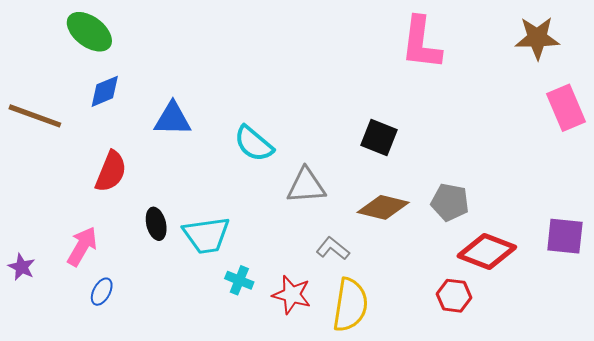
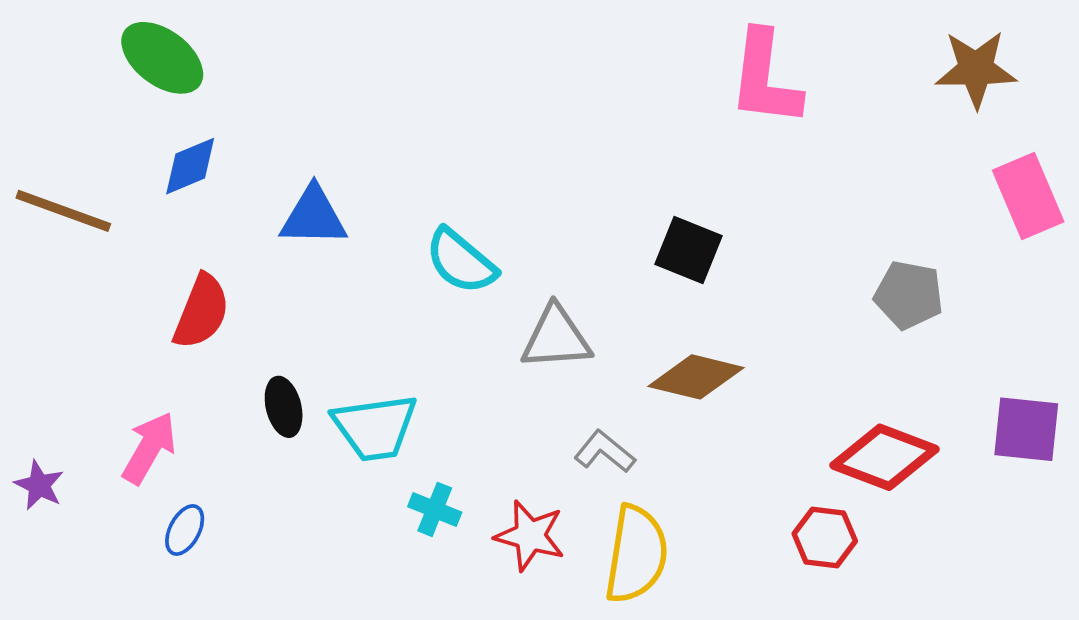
gray pentagon: (450, 202) -> (909, 295), moved

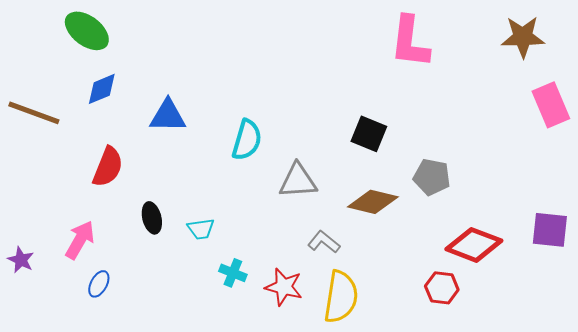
cyan semicircle: (461, 261) -> (247, 140), turned -114
gray pentagon: (909, 295) -> (432, 177), moved
cyan trapezoid: (375, 427) -> (201, 229), size x0.6

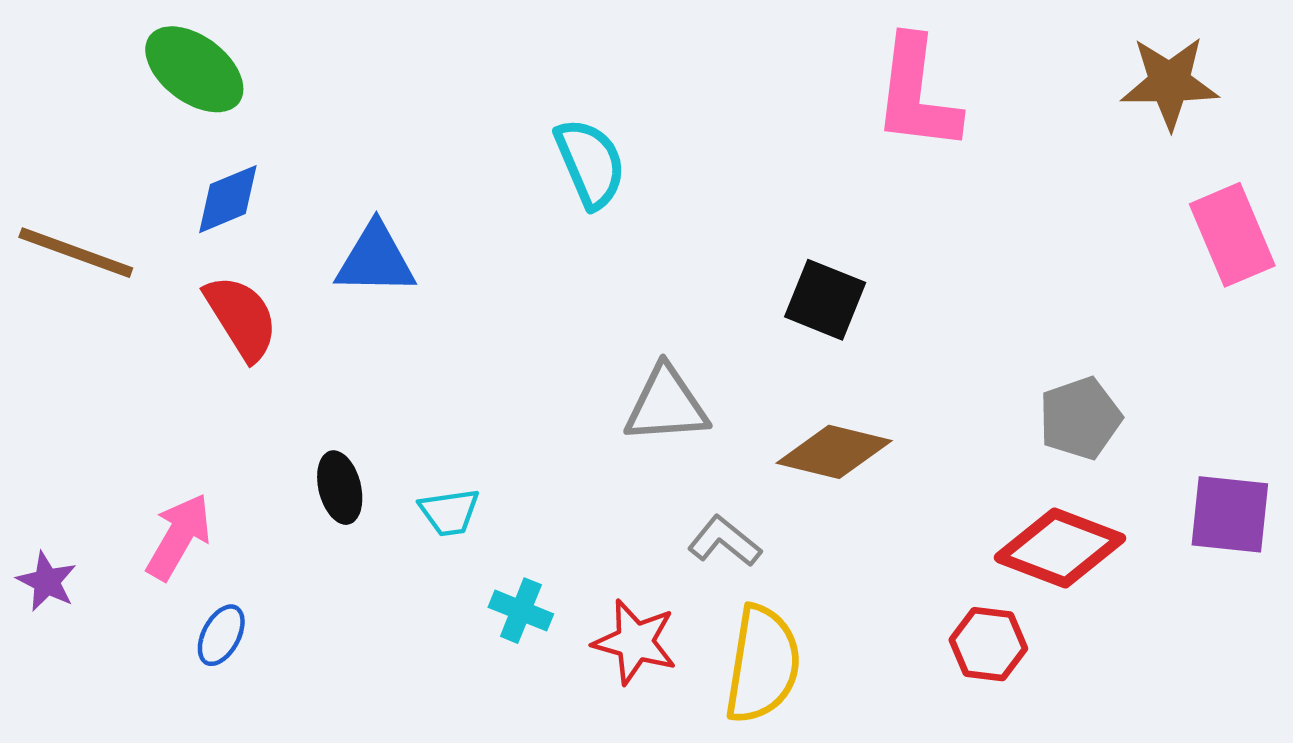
cyan semicircle: (247, 140) -> (590, 163), moved, turned -39
red semicircle: (108, 167) -> (241, 318), moved, turned -54
gray pentagon: (432, 177) -> (1080, 418), moved, turned -30

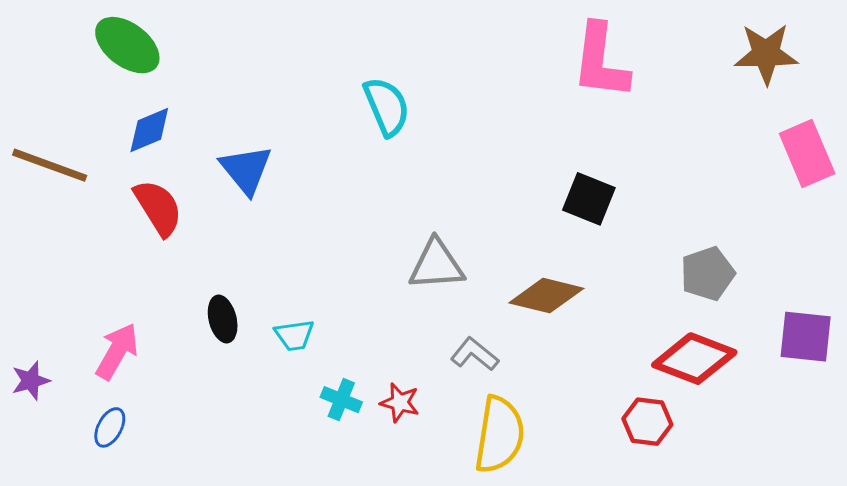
blue triangle: (376, 259) -> (246, 170), turned 50
black square: (825, 300) -> (589, 199), moved
purple star: (47, 582) -> (31, 381), turned 30
blue ellipse: (221, 635) -> (110, 427), moved
red star: (635, 642) -> (400, 403), moved, size x0.7

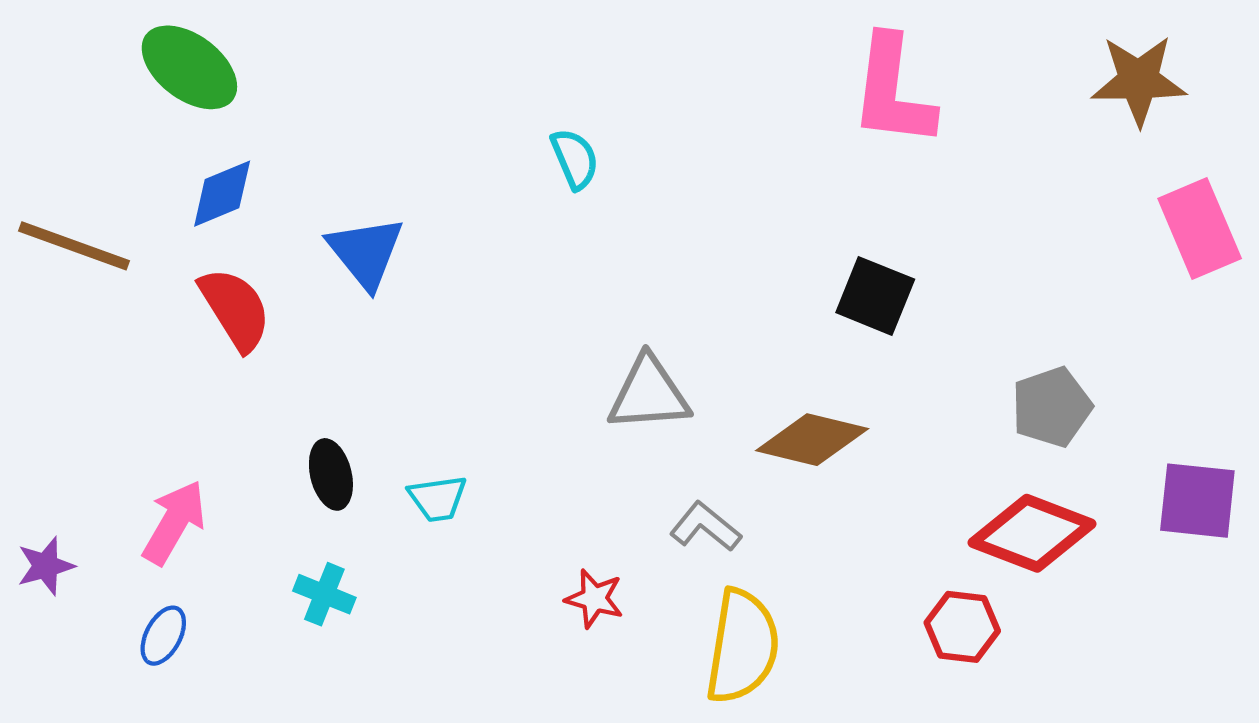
cyan semicircle: (387, 107) -> (575, 159), size x0.7
cyan cross: (341, 400) -> (324, 594), moved

